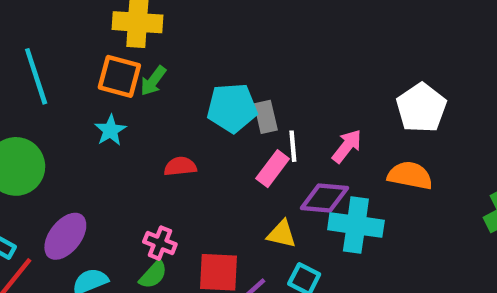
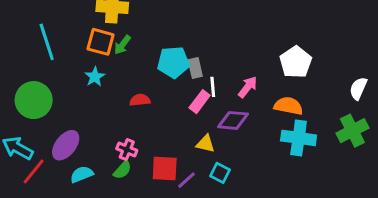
cyan cross: (356, 225) -> (299, 138), moved

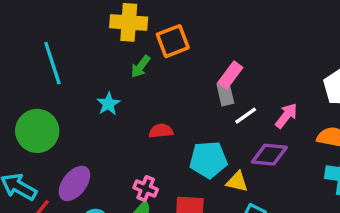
orange square: (101, 42) -> (173, 41), moved, turned -36
cyan pentagon: (173, 62) -> (208, 160), moved
white line: (213, 87) -> (246, 116), turned 60
pink rectangle: (200, 102) -> (230, 75), moved

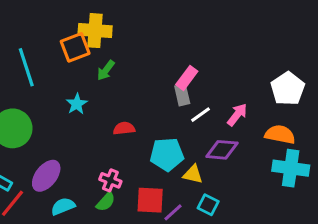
orange square: (173, 41) -> (75, 47), moved

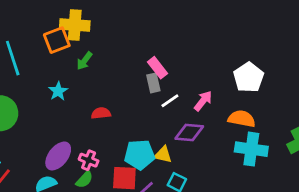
pink rectangle: (187, 78) -> (158, 68), turned -75
cyan pentagon: (167, 154) -> (140, 155), moved
purple ellipse: (46, 176) -> (58, 156), moved

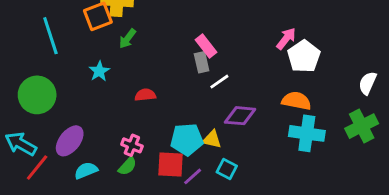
pink arrow: (203, 101) -> (286, 39), moved
purple ellipse: (58, 156) -> (70, 141), moved

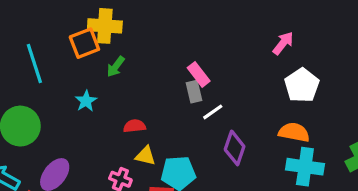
pink arrow: (286, 39) -> (283, 43), moved
purple diamond: (240, 116) -> (235, 148), turned -76
yellow triangle: (212, 139) -> (145, 156), moved

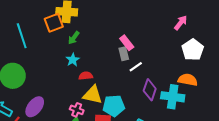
cyan star: (86, 101) -> (73, 60), moved
yellow triangle: (145, 156) -> (93, 95), size x1.5
cyan cross: (305, 167) -> (173, 97), moved

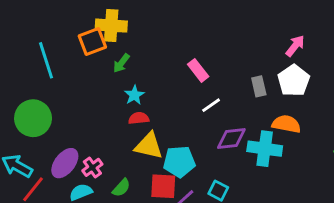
pink arrow: (181, 23) -> (295, 46), moved
gray rectangle: (124, 54) -> (259, 86), moved
cyan star: (73, 60) -> (134, 95), moved
purple diamond: (150, 90) -> (231, 138), turned 65
pink cross: (77, 110) -> (92, 167), moved, turned 32

